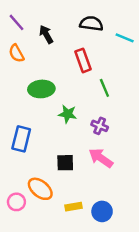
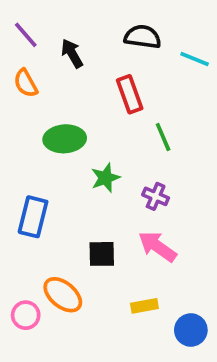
green star: (68, 114) -> (105, 178), turned -30
yellow rectangle: (74, 207) -> (144, 306), moved
blue circle: (102, 211) -> (191, 330), moved

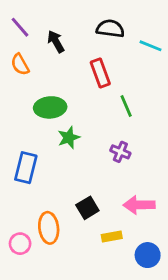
green star: (105, 178) -> (69, 138), moved
pink arrow: (157, 246) -> (139, 205), moved, turned -36
black square: (102, 254) -> (87, 208), moved, turned -30
orange ellipse: (63, 295) -> (49, 228), turned 44

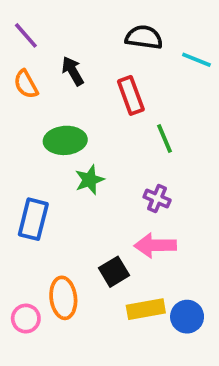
black arrow: (56, 41) -> (73, 71), moved
pink arrow: (139, 205) -> (155, 245), moved
yellow rectangle: (112, 236) -> (146, 309), size x1.4
blue circle: (148, 255) -> (187, 317), moved

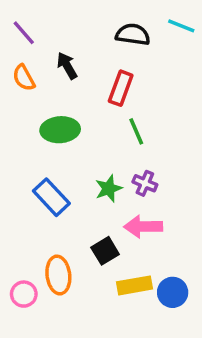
cyan line: (196, 60) -> (181, 26), moved
red rectangle: (131, 95) -> (121, 88), turned 40
green line: (165, 139) -> (136, 131), moved
green star: (90, 180) -> (109, 189), moved
blue rectangle: (33, 219) -> (51, 197), moved, turned -57

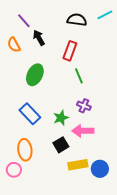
cyan line: (181, 26) -> (105, 15), turned -49
purple line: (24, 33) -> (24, 21), moved
green ellipse: (60, 130) -> (35, 75), turned -60
green star: (109, 189) -> (61, 118), moved
orange ellipse: (58, 275) -> (25, 150), moved

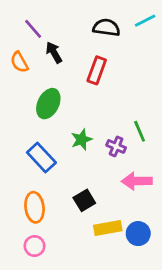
green line: (79, 76) -> (140, 131), moved
green star: (61, 118) -> (82, 140), moved
pink arrow: (83, 131) -> (137, 181), moved
pink circle: (14, 170) -> (35, 246), moved

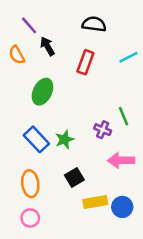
cyan line: (145, 21) -> (128, 57), moved
green star: (82, 140) -> (65, 139), moved

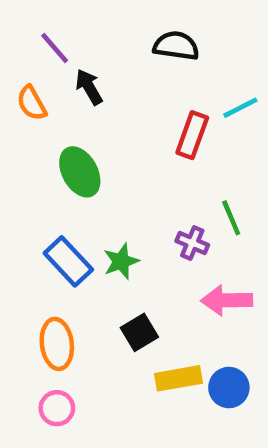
red rectangle: (85, 62) -> (192, 135), moved
green ellipse: (43, 92) -> (80, 172), turned -55

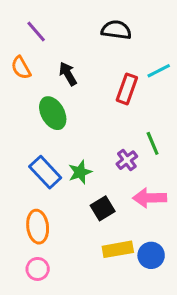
black arrow: (89, 87) -> (68, 74), moved
purple cross: (192, 243) -> (127, 160), turned 30
black square: (139, 332) -> (103, 208), moved

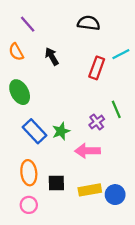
green ellipse: (53, 113) -> (20, 92), moved
pink arrow: (150, 198) -> (87, 151), moved
black square: (103, 208) -> (56, 183), moved, turned 30

